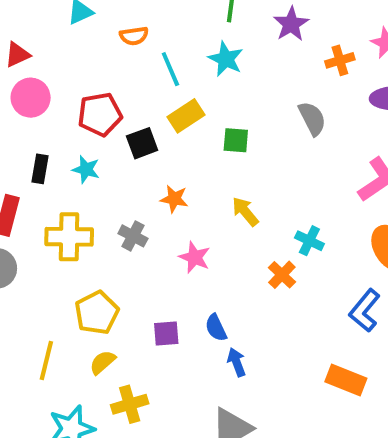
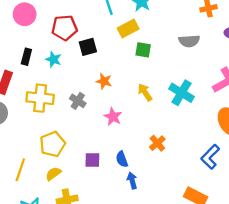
yellow rectangle: (186, 116) -> (128, 28), moved
gray semicircle: (312, 118) -> (189, 41), turned 108
cyan cross: (309, 241) -> (182, 93), moved, size x1.5
orange cross: (282, 275) -> (157, 143), moved

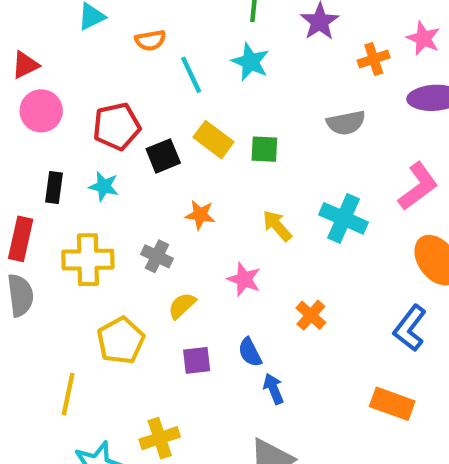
yellow rectangle: (128, 28) -> (213, 140), moved, turned 72
pink star: (113, 117) -> (244, 279), moved
yellow semicircle: (53, 174) -> (182, 306), moved

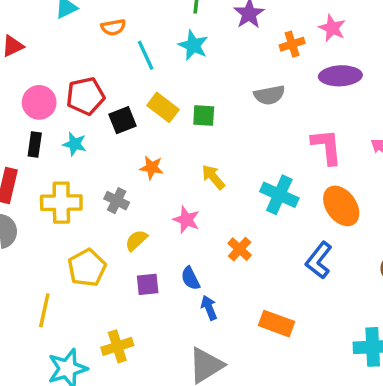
pink circle: (41, 111) -> (39, 102), moved
pink L-shape: (418, 186) -> (327, 147), turned -60
cyan cross: (344, 218) -> (279, 195), moved
orange rectangle: (392, 404) -> (277, 324), moved

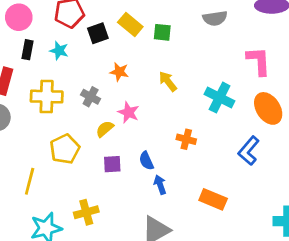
pink circle: (39, 102) -> (19, 17), moved
pink star: (186, 220) -> (128, 112), moved
orange cross: (240, 249) -> (186, 139), turned -30

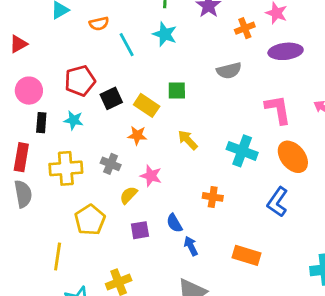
yellow rectangle: (130, 25) -> (147, 105), moved

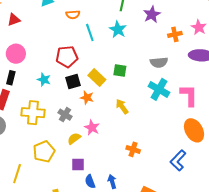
red pentagon: (80, 81) -> (67, 57), moved
black square: (111, 98) -> (73, 82), moved
black rectangle: (41, 123) -> (11, 78), moved
cyan cross: (242, 151) -> (159, 89), moved
blue semicircle: (174, 223) -> (90, 182), moved

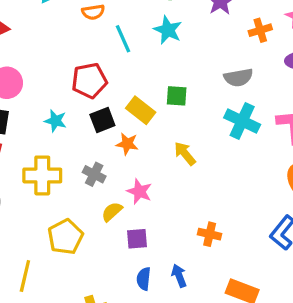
orange cross: (133, 149) -> (210, 234), moved
purple square: (78, 165) -> (137, 239), moved
blue semicircle: (90, 182) -> (144, 279), turned 32

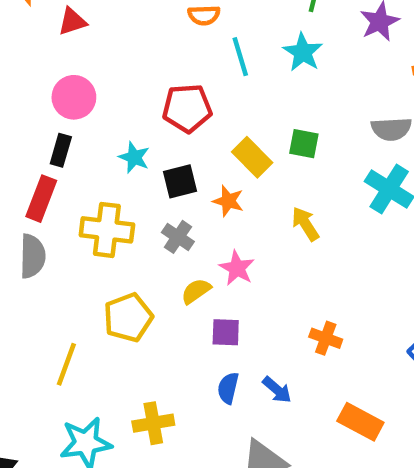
black square: (102, 120) -> (180, 181), moved
blue arrow: (179, 276) -> (277, 390), turned 145

